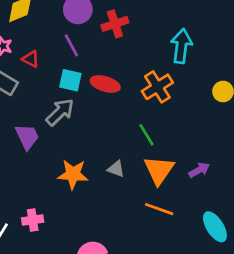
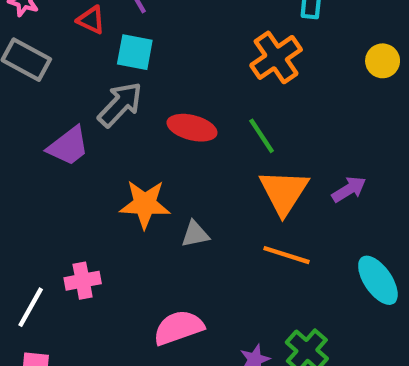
red triangle: (31, 59) -> (91, 20), moved
red ellipse: (105, 84) -> (192, 128), moved
purple trapezoid: (27, 137) -> (68, 146), turned 80
gray triangle: (116, 169) -> (195, 234), moved, turned -30

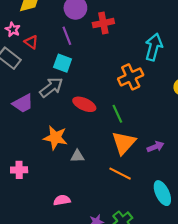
red triangle: (91, 20) -> (31, 42), moved
pink semicircle: (179, 328) -> (62, 200), size x0.7

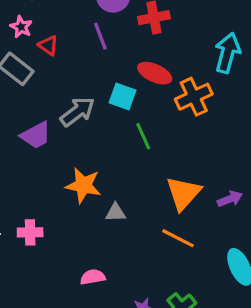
cyan square: (63, 63) -> (123, 97), moved
red ellipse: (84, 104) -> (155, 73), moved
green line: (117, 114) -> (143, 136), moved

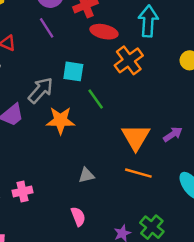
red ellipse: (155, 73) -> (104, 32), moved
orange star: (83, 185) -> (60, 120), moved
gray triangle: (115, 213) -> (86, 175), moved
pink semicircle: (93, 277) -> (78, 217), turned 90

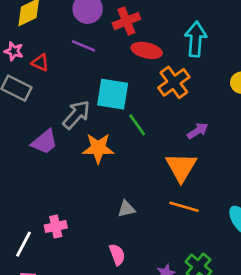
purple line: (47, 28) -> (83, 46), turned -35
cyan square: (73, 71) -> (113, 94), size x1.4
purple arrow: (173, 134) -> (198, 131), moved

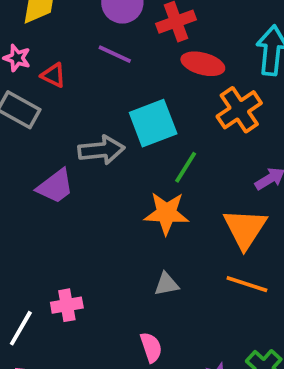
cyan square: (113, 94) -> (153, 123), turned -32
gray arrow: (76, 115) -> (101, 150), turned 40
green line: (137, 125) -> (186, 167), turned 65
orange star: (98, 148) -> (166, 213), moved

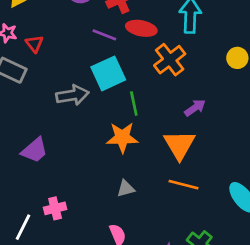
purple line: (115, 54) -> (104, 35), moved
red triangle: (53, 75) -> (34, 44), turned 30
green line: (186, 167) -> (134, 104), turned -40
purple trapezoid: (55, 186) -> (35, 150), moved

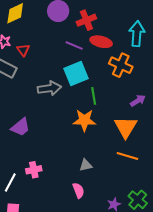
orange cross: (170, 60) -> (121, 65), turned -30
gray triangle: (126, 188) -> (86, 165), moved

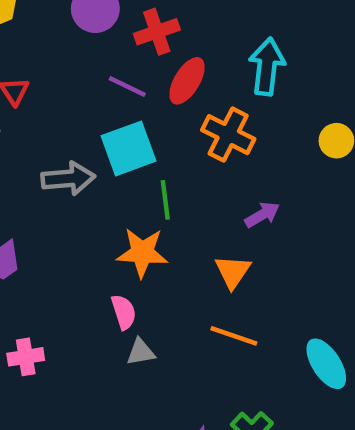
red ellipse: (101, 42) -> (187, 81), turned -75
orange triangle: (126, 127) -> (233, 272), size x0.7
pink semicircle: (78, 190) -> (124, 312), moved

